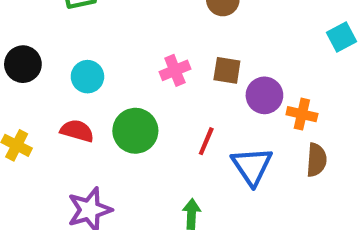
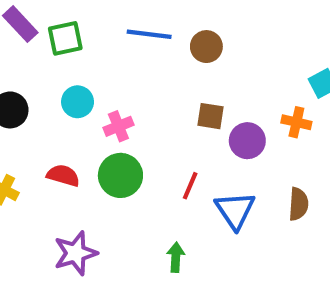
pink cross: (175, 70) -> (118, 126), moved
cyan circle: (87, 77) -> (78, 102), moved
orange cross: (302, 114) -> (296, 122), moved

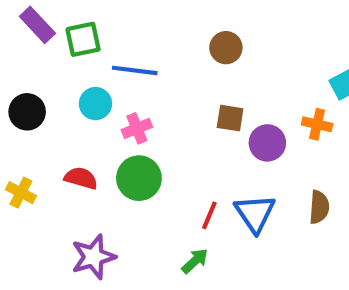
blue line: (149, 34) -> (135, 70), moved
red line: (190, 186) -> (209, 215), moved
green arrow: (176, 257) -> (195, 261), turned 44

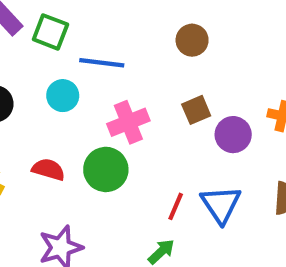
green square: (83, 39) -> (50, 32), turned 33
brown square: (230, 118) -> (196, 110), turned -32
pink cross: (137, 128) -> (128, 122), moved, size x1.4

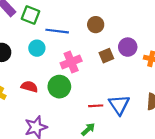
brown circle: (192, 40) -> (96, 25), moved
purple circle: (233, 135) -> (128, 47), moved
red line: (176, 206) -> (96, 106), turned 64

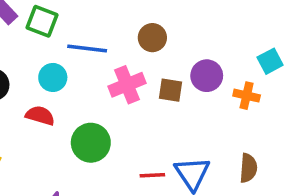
brown square: (106, 56) -> (170, 90), turned 32
pink cross: (71, 62) -> (127, 85), moved
red semicircle: (29, 87) -> (40, 116), moved

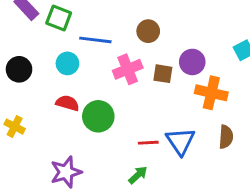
orange cross: (247, 96) -> (211, 93), moved, size x1.5
red semicircle: (40, 116) -> (67, 103), moved

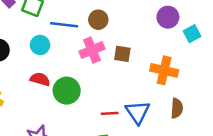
brown circle: (148, 31) -> (98, 20), moved
purple circle: (192, 62) -> (168, 17), moved

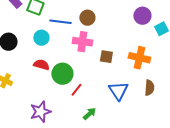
pink cross: (92, 50) -> (82, 42), turned 30
brown square: (122, 54) -> (106, 57), moved
red line: (110, 113) -> (76, 90), moved, turned -48

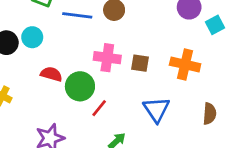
cyan circle: (41, 38) -> (32, 37), moved
pink cross: (82, 42) -> (107, 58), moved
brown semicircle: (149, 88) -> (210, 114), moved

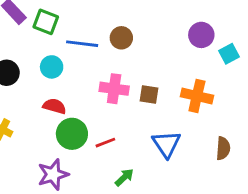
cyan circle: (32, 37) -> (52, 67), moved
green circle: (80, 86) -> (72, 134), moved
red line: (99, 108) -> (105, 143), turned 30

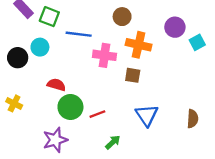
brown circle: (121, 38) -> (122, 17), moved
cyan circle: (52, 67) -> (40, 47), moved
pink cross: (114, 89) -> (104, 55), moved
orange cross: (197, 96) -> (139, 45), moved

